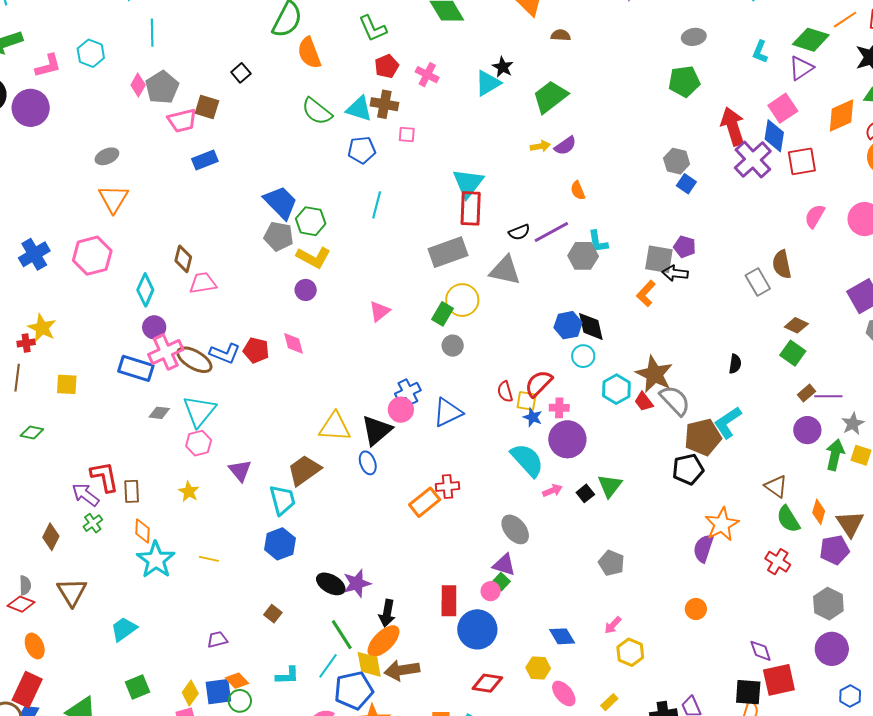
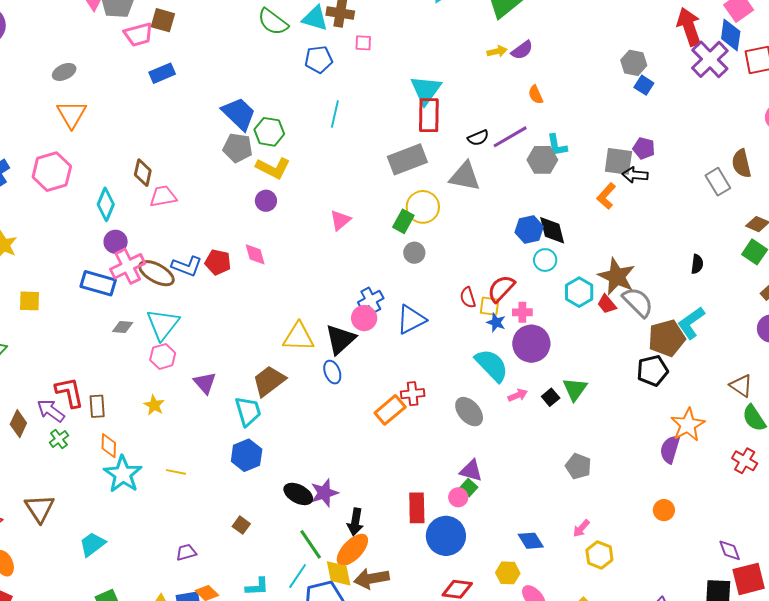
gray ellipse: (515, 529) -> (469, 412), moved
brown diamond: (51, 537) -> (18, 424), moved

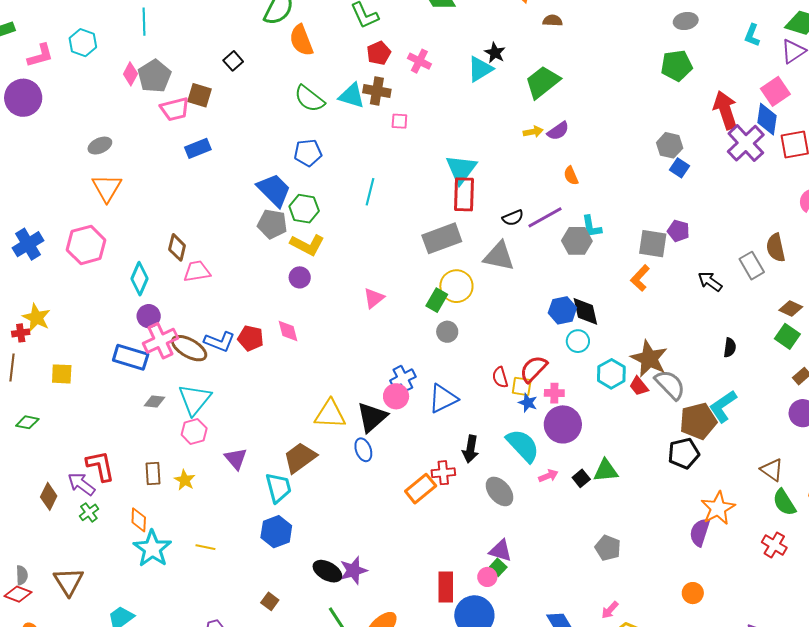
blue pentagon: (319, 59) -> (308, 153), moved
black arrow: (635, 175) -> (710, 281), moved, turned 30
green triangle: (575, 389) -> (606, 471), turned 48
brown rectangle: (97, 406) -> (153, 474), moved
black arrow: (355, 522) -> (471, 449), moved

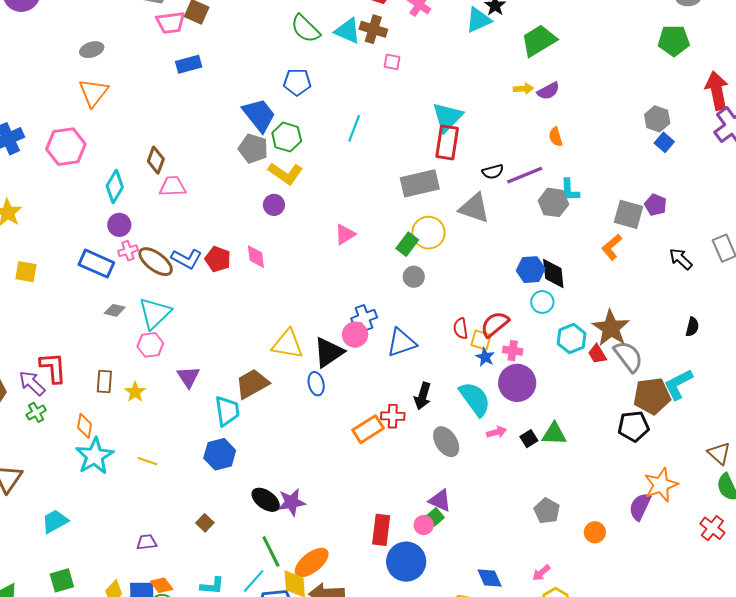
pink cross: (160, 341) -> (128, 251), size x0.6
orange circle: (693, 593) -> (595, 532), moved

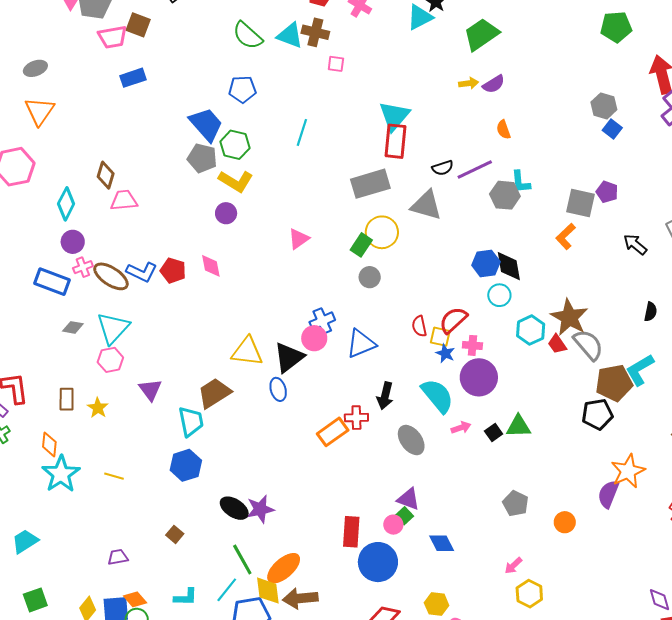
blue diamond: (490, 578) -> (442, 543), moved

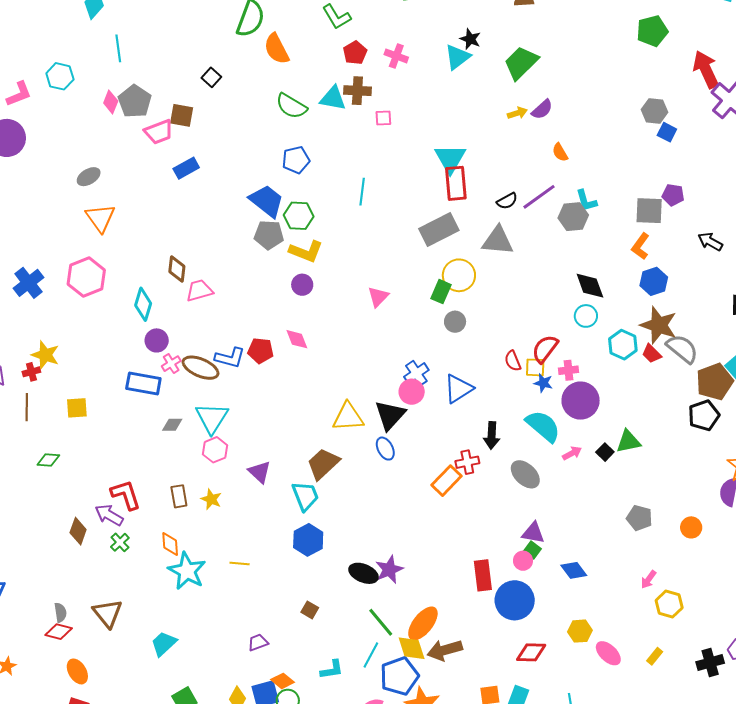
blue hexagon: (486, 263) -> (654, 281), moved

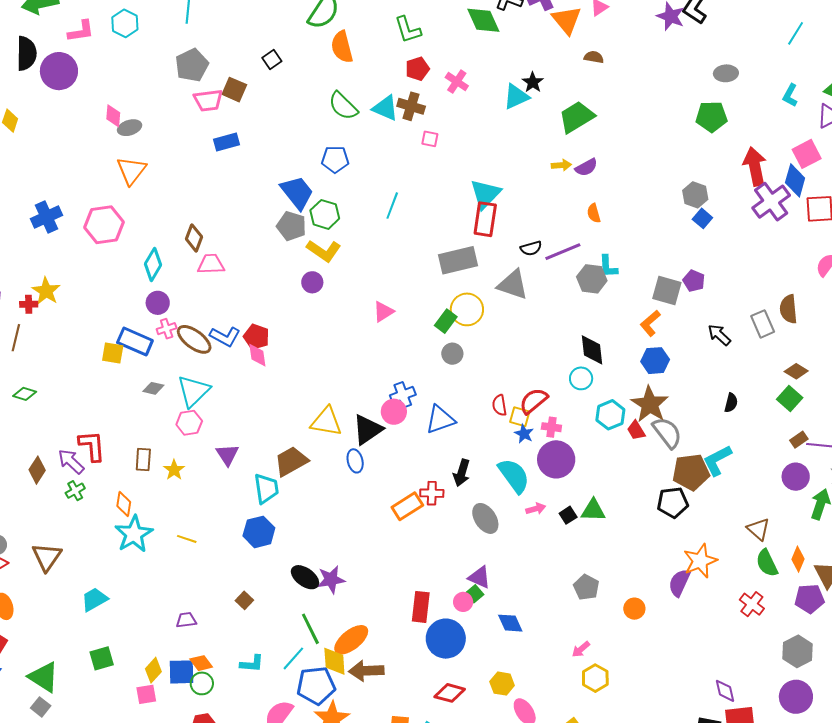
pink diamond: (111, 102) -> (113, 116), moved, turned -30
pink diamond: (297, 339) -> (257, 355), moved
yellow square: (77, 408) -> (113, 353), moved

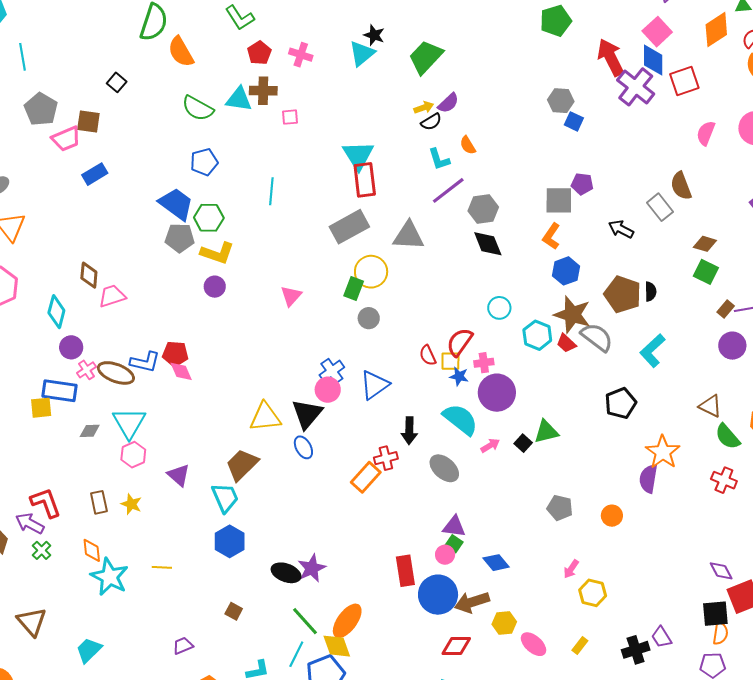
black semicircle: (531, 248) -> (431, 122), moved
cyan L-shape: (608, 266) -> (439, 159), moved
black diamond: (592, 350) -> (488, 244), moved
brown pentagon: (691, 472) -> (623, 294), moved, turned -30
brown arrow: (366, 671) -> (472, 602), moved

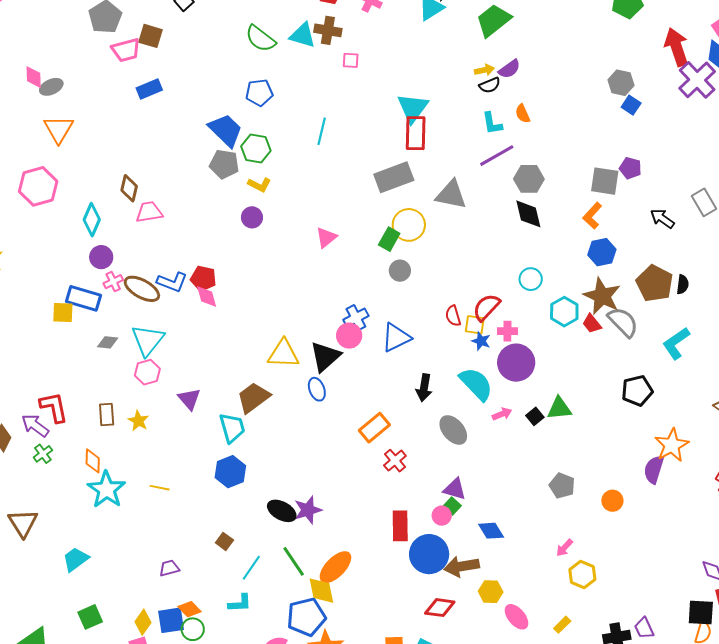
yellow L-shape: (217, 253) -> (259, 185), size x0.7
red cross: (386, 458) -> (395, 461), moved, turned -35
cyan line: (296, 654) -> (251, 568), moved

